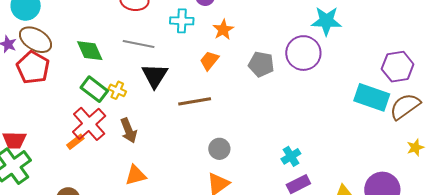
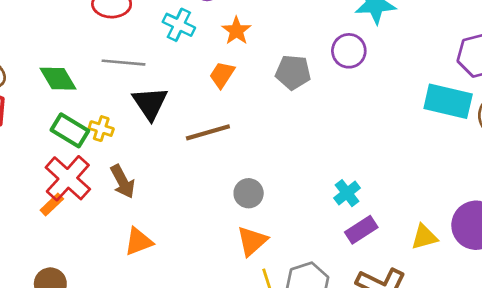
cyan cross: (182, 21) -> (179, 25), turned 30
purple circle: (303, 53) -> (349, 51), size x0.7

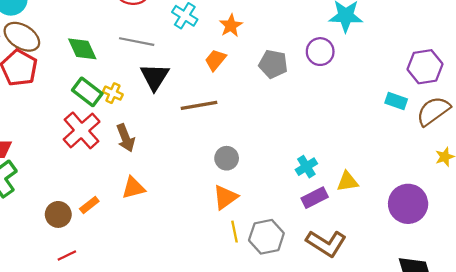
cyan rectangle: (448, 101) -> (396, 101), size x0.6
orange rectangle: (52, 205) -> (89, 205), moved
yellow triangle: (424, 237) -> (347, 182), moved

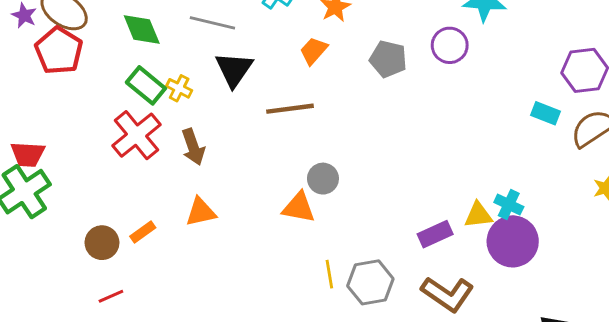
cyan cross: (306, 167) -> (509, 205), moved, turned -35
orange triangle: (225, 197) -> (299, 207), moved, turned 44
purple circle: (408, 204) -> (513, 241), moved

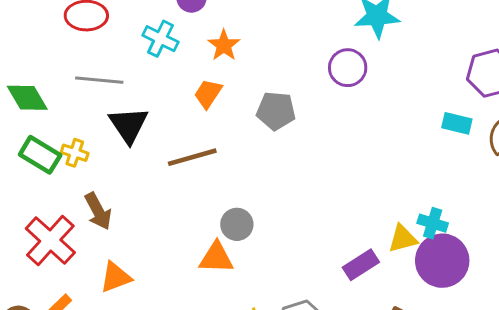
gray pentagon: (388, 59) -> (276, 111), moved
red cross: (137, 135) -> (50, 240), moved

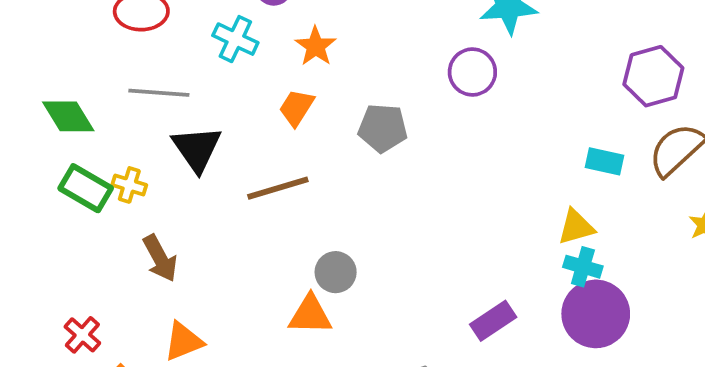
cyan rectangle: (457, 123) -> (605, 161), moved
yellow triangle: (403, 239) -> (576, 227), moved
red cross: (50, 240) -> (82, 335), moved, size x0.6

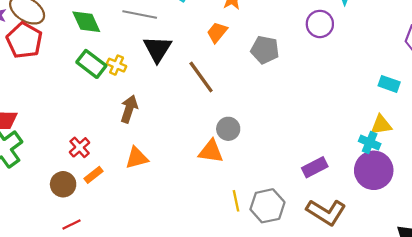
brown line: (278, 188) -> (201, 77), turned 64
yellow triangle: (576, 227) -> (381, 125), moved
brown arrow: (160, 258) -> (129, 109), turned -140

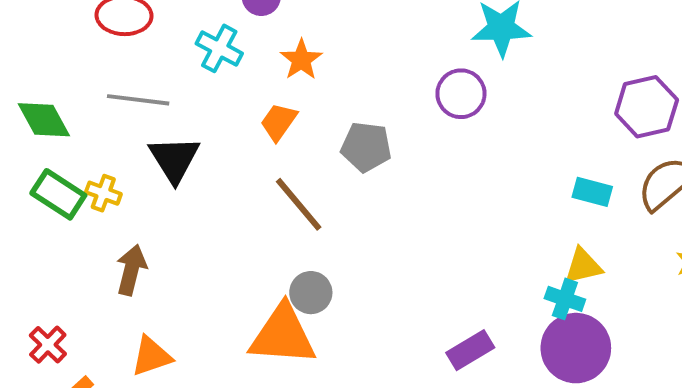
brown line: (201, 77) -> (299, 204), moved
orange triangle: (211, 151) -> (283, 335), size x1.5

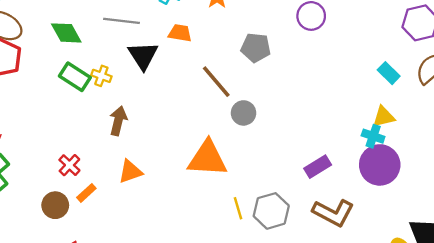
orange trapezoid: (279, 122) -> (180, 33), moved, turned 65
cyan rectangle: (592, 192) -> (389, 73), turned 30
gray circle: (311, 293) -> (244, 113), moved

